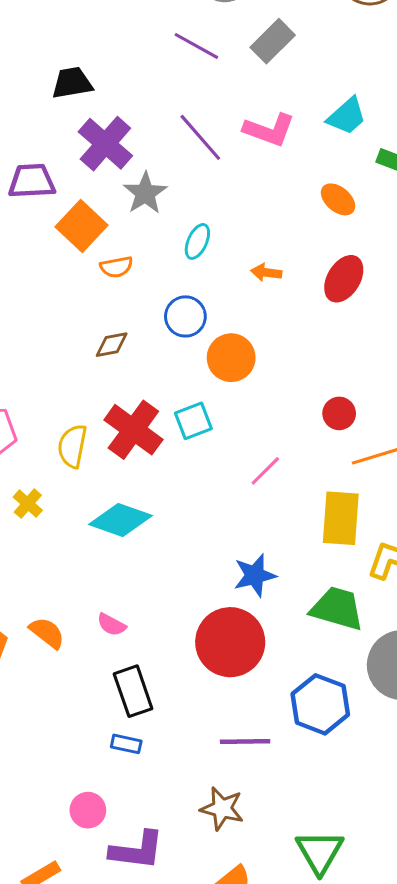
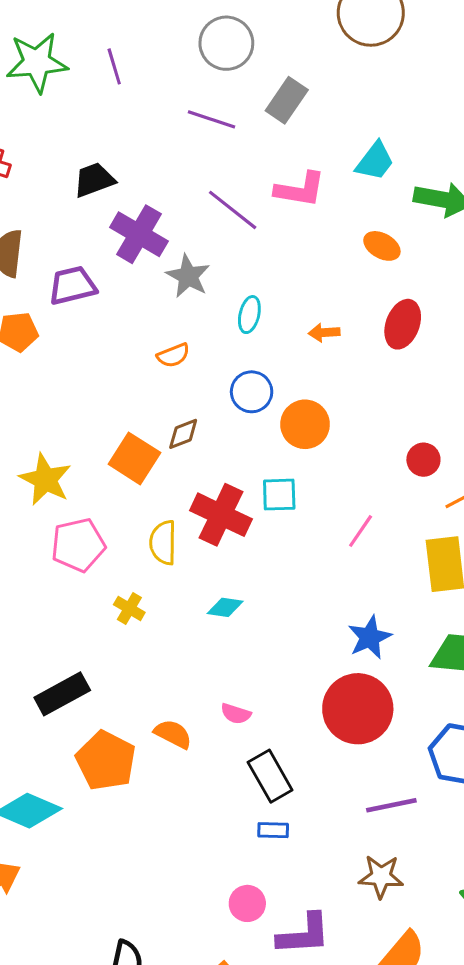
orange square: (81, 226) -> (134, 458), moved
cyan square: (193, 421) -> (279, 495), turned 30
cyan diamond: (121, 520) -> (225, 607), size x0.6

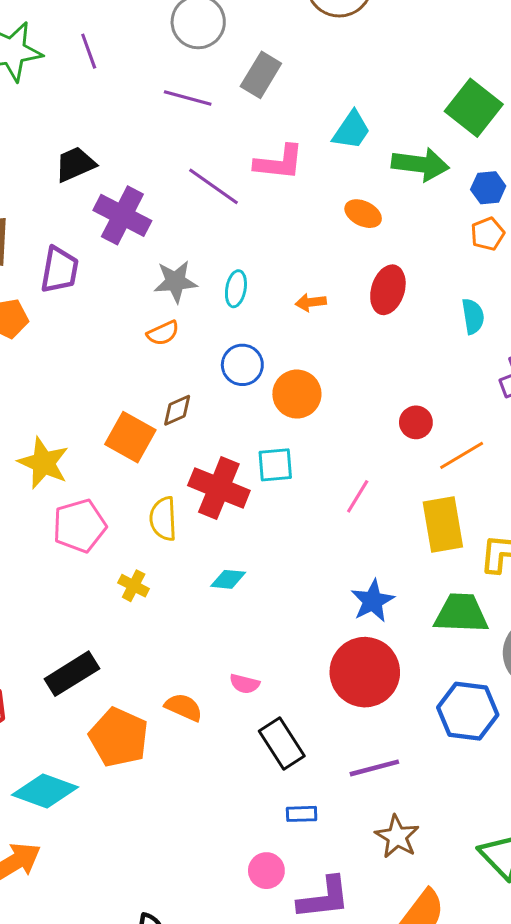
gray star: (188, 276) -> (176, 282), moved, turned -30
purple trapezoid: (72, 286) -> (59, 270), turned 117
purple line: (391, 805) -> (374, 768), moved
blue rectangle: (273, 830) -> (302, 814), moved
brown star: (381, 877) -> (397, 837), turned 30

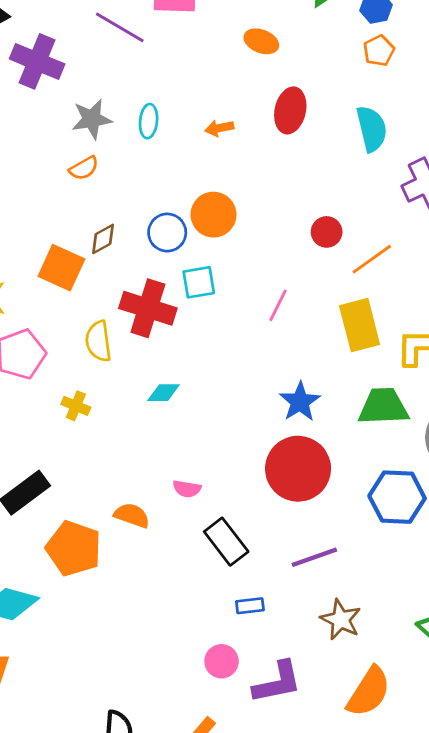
cyan semicircle: (473, 316) -> (372, 129), size x1.4
blue circle: (242, 365) -> (167, 233), moved

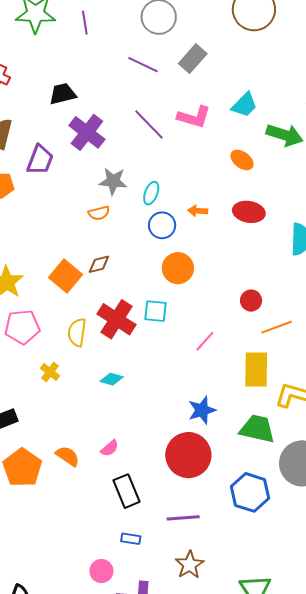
red ellipse: (290, 110) -> (249, 212), turned 72
blue circle: (167, 233) -> (162, 225), moved
pink semicircle: (187, 489) -> (110, 448), turned -66

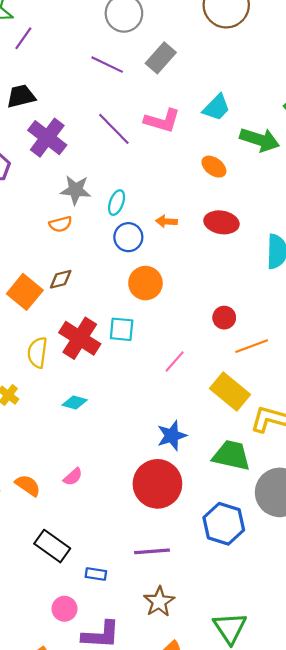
purple line: (85, 23) -> (23, 38), moved, turned 45
yellow rectangle: (256, 369) -> (230, 392), turned -51
black rectangle: (126, 491) -> (52, 546), moved, turned -32

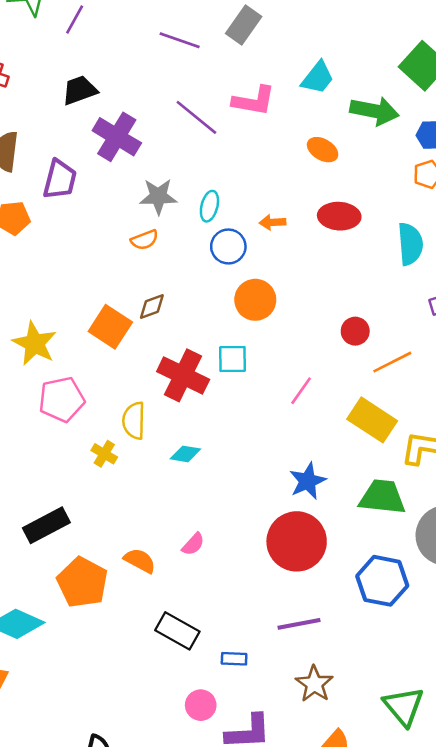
yellow semicircle: (37, 353) -> (134, 421), moved

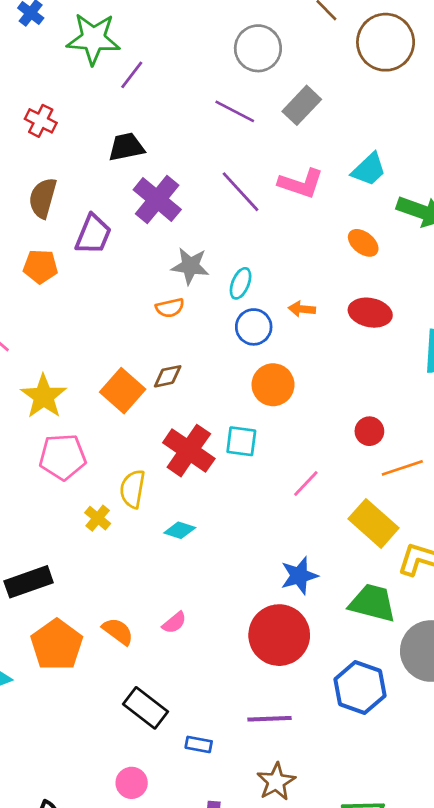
pink circle: (201, 705) -> (132, 783), moved

